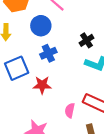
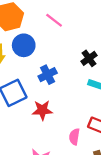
blue circle: (41, 26) -> (24, 45), moved

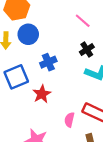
pink line: (54, 20) -> (83, 21), moved
red star: (42, 110) -> (42, 94), turned -30

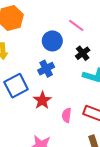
blue circle: (28, 34) -> (52, 41), moved
pink semicircle: (69, 120) -> (67, 115), moved

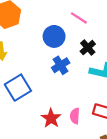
blue cross: (46, 69) -> (61, 65), moved
red star: (42, 100) -> (51, 118), moved

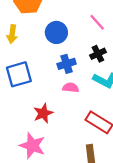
blue circle: (54, 36) -> (56, 32), moved
pink semicircle: (75, 116) -> (71, 88), moved, turned 77

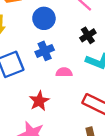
blue cross: (67, 64) -> (45, 51), moved

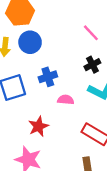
blue circle: (44, 18) -> (30, 42), moved

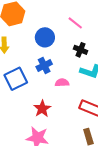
blue circle: (30, 42) -> (45, 37), moved
black cross: (92, 65) -> (80, 50), turned -32

